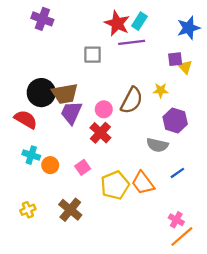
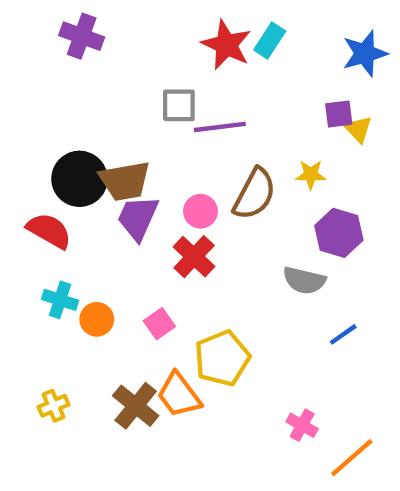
purple line: (132, 42) -> (220, 127), moved
orange trapezoid: (143, 183) -> (179, 395), moved
pink cross: (176, 220) -> (302, 425), moved

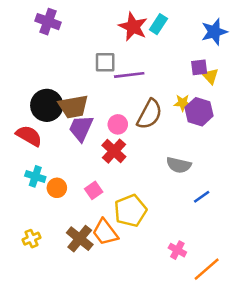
purple hexagon: (339, 233) -> (199, 112), moved

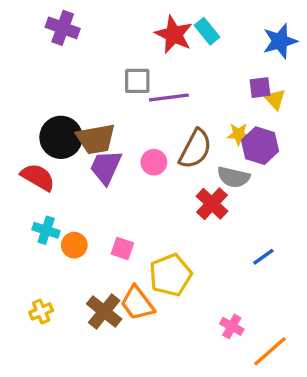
cyan rectangle: (158, 24) -> (207, 31), turned -72
red cross: (114, 151) -> (212, 204), moved
gray semicircle: (179, 165) -> (233, 177), moved
pink square: (94, 190) -> (122, 248), turned -36

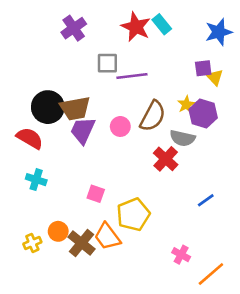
purple cross: (63, 28) -> (74, 28), moved, turned 35
yellow star: (238, 134) -> (186, 104), turned -30
orange circle: (74, 245) -> (58, 231), moved

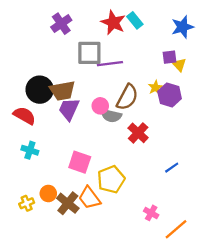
gray square: (107, 63) -> (89, 53), size x1.4
gray semicircle: (182, 138) -> (111, 116), moved
pink square: (96, 194) -> (80, 162), size x1.5

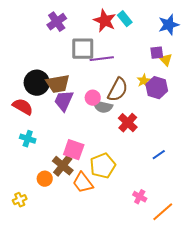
yellow cross: (27, 203) -> (20, 200), moved
brown cross: (68, 203) -> (63, 166), moved

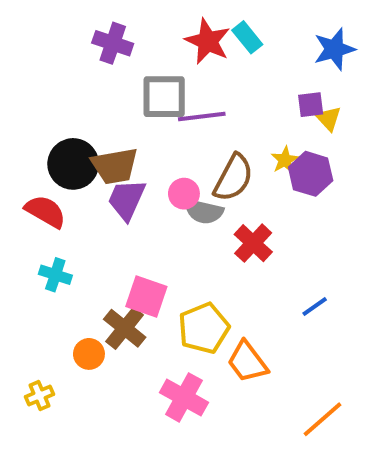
purple cross: (57, 22) -> (113, 43), turned -36
orange trapezoid: (83, 183) -> (247, 362), moved
pink cross: (140, 197) -> (184, 397), moved, size x1.6

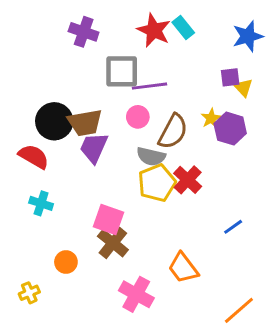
pink circle: (184, 194) -> (138, 117), moved
brown cross: (125, 328) -> (113, 243), moved
yellow pentagon: (204, 328) -> (157, 183), moved

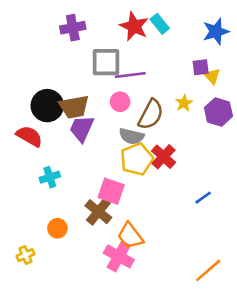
purple cross: (84, 32) -> (73, 28), turned -30
purple hexagon: (230, 129) -> (218, 112), moved
cyan cross: (41, 203) -> (50, 177), moved, turned -36
pink square: (108, 219) -> (111, 191), moved
orange trapezoid: (183, 268) -> (130, 236), moved

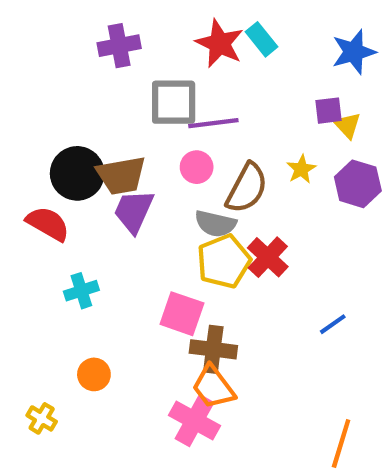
brown cross: (98, 212) -> (213, 349), moved, turned -32
yellow cross: (26, 255) -> (42, 418), turned -36
orange line: (208, 270) -> (341, 444), turned -32

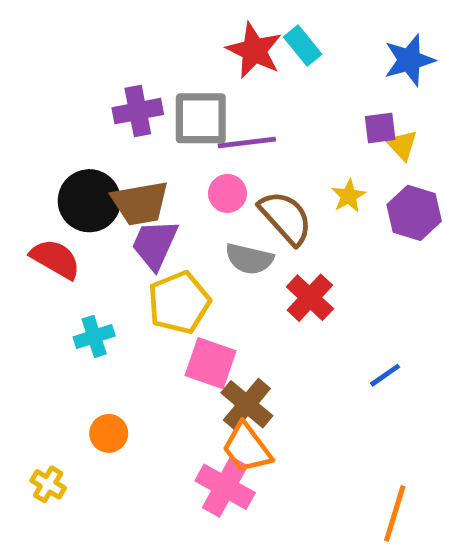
purple cross: (119, 46) -> (138, 111), moved
brown semicircle: (247, 188) -> (286, 218), turned -70
yellow pentagon: (224, 261) -> (179, 303), moved
brown cross: (213, 349) -> (247, 404), turned 33

